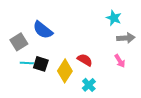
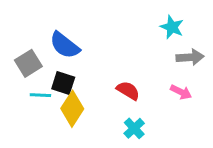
pink arrow: (120, 61) -> (181, 92), turned -32
black square: (41, 64) -> (63, 83), moved
yellow diamond: (65, 71) -> (72, 109), moved

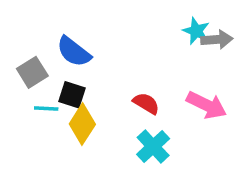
gray arrow: (190, 57) -> (217, 40), moved
pink arrow: (181, 92) -> (207, 105), size x1.6
cyan cross: (134, 128) -> (153, 146), size x1.4

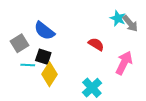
gray arrow: (217, 40) -> (130, 24), turned 54
red semicircle: (146, 103) -> (96, 44), moved
pink arrow: (207, 105) -> (124, 63), turned -90

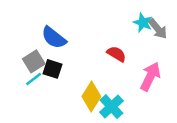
gray square: (19, 43) -> (34, 61), moved
cyan line: (28, 65) -> (34, 79), turned -40
yellow diamond: (49, 74) -> (91, 97), moved

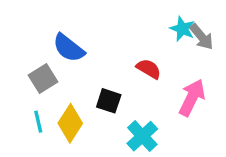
black square: (53, 69) -> (109, 101), moved
cyan line: (34, 79) -> (38, 122), moved, turned -66
yellow diamond: (91, 97) -> (70, 123), moved

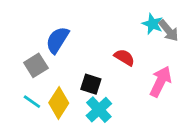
blue semicircle: (69, 48) -> (57, 40), turned 84
cyan line: (38, 122) -> (32, 102), turned -42
cyan cross: (142, 136) -> (99, 110), moved

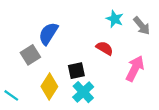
cyan star: (153, 24) -> (115, 19), moved
black square: (91, 84) -> (76, 71), turned -30
cyan line: (32, 102) -> (11, 95), moved

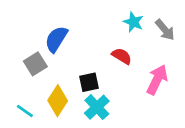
cyan line: (11, 95) -> (25, 111), moved

